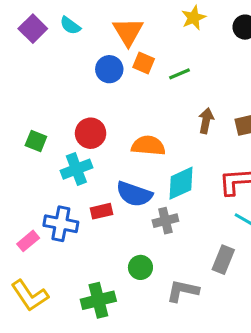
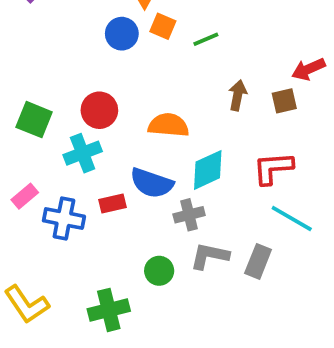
green square: (36, 141) -> (34, 120), size x1.4
pink rectangle: (28, 241) -> (25, 196), moved
gray L-shape: (183, 291) -> (210, 256), moved

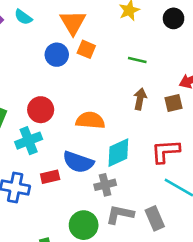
green line: (206, 39) -> (137, 60), moved, turned 36
gray rectangle: (258, 261) -> (155, 218), turned -45
green circle: (159, 271) -> (84, 225), size x1.4

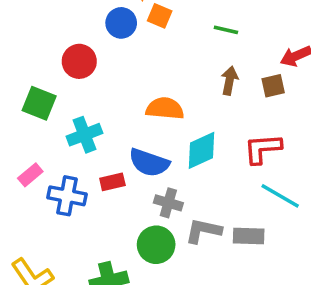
red circle: (41, 110) -> (79, 61), moved
gray cross: (105, 185) -> (168, 203), moved, turned 30
gray rectangle: (155, 218) -> (249, 236), turned -65

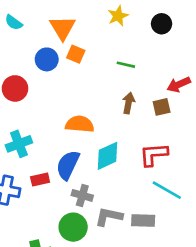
blue semicircle: (149, 163) -> (68, 165), turned 96

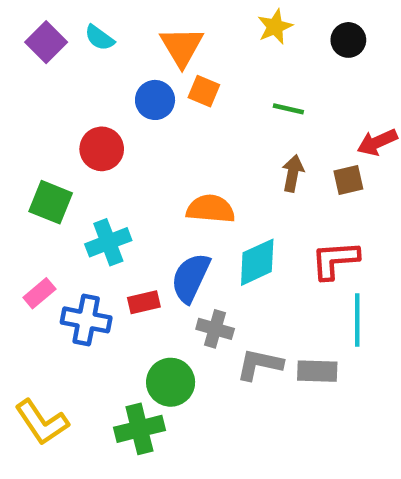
cyan line: (167, 190) -> (357, 320), turned 60
green circle: (73, 227) -> (171, 382), moved

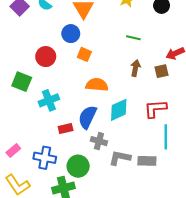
orange square: (204, 91) -> (84, 54), moved
pink rectangle: (39, 293) -> (13, 150), moved
blue cross: (86, 320) -> (45, 158), moved

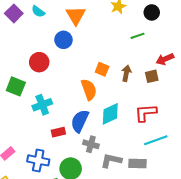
green line: (133, 38) -> (138, 36), moved, turned -32
orange square: (84, 54) -> (102, 69), moved
orange semicircle: (97, 85) -> (89, 90), turned 65
cyan line: (166, 137) -> (156, 140), turned 70

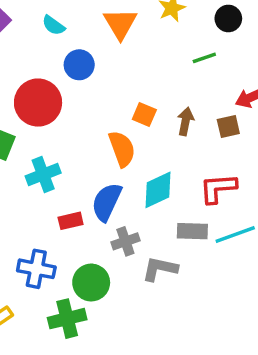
cyan semicircle: (38, 11) -> (53, 25), moved
orange triangle: (76, 16) -> (120, 24), moved
red circle: (39, 62) -> (38, 103), size x1.4
gray cross: (91, 144) -> (125, 241), turned -35
gray rectangle: (138, 164) -> (192, 231), moved

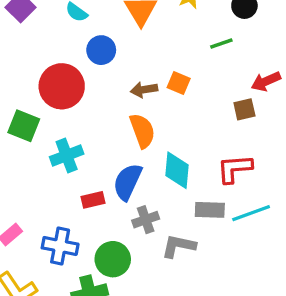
orange square: (144, 115) -> (179, 83), moved
brown arrow: (185, 121) -> (144, 90), moved, turned -110
cyan diamond: (158, 190) -> (177, 170), turned -60

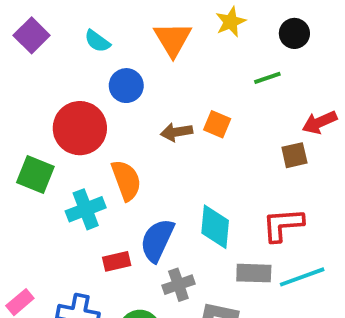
orange semicircle: (142, 131) -> (126, 180), moved

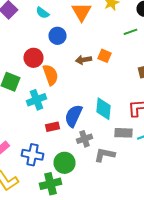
red circle: (80, 128) -> (34, 58), size x0.7
orange semicircle: (126, 180) -> (50, 75), moved

